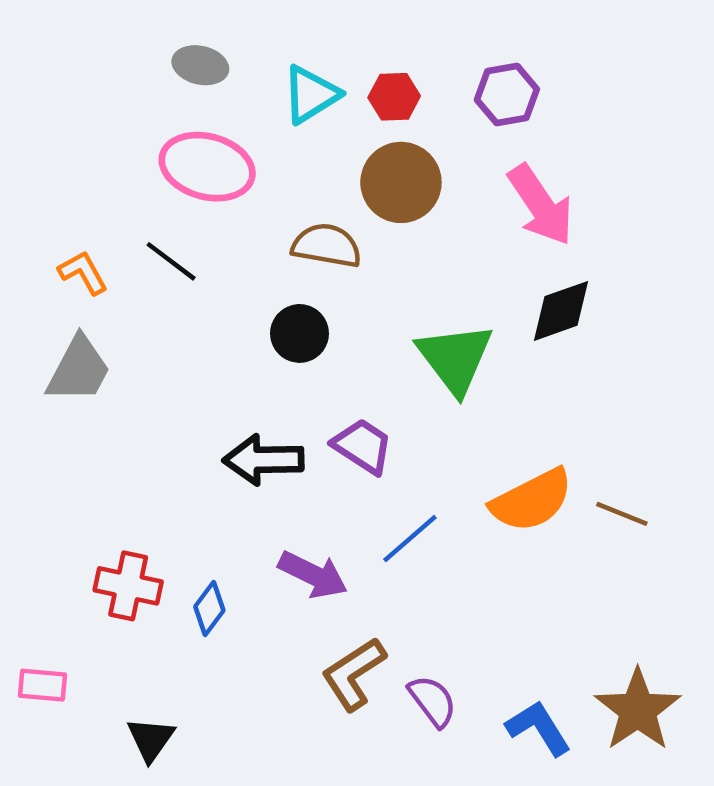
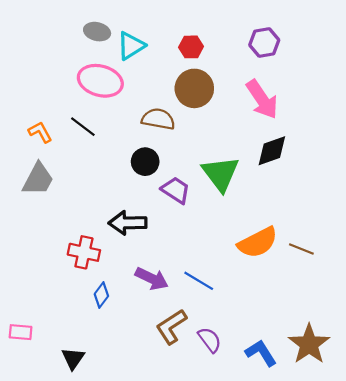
cyan triangle: (311, 95) -> (131, 46), moved
purple hexagon: (507, 95) -> (264, 43), moved
purple trapezoid: (363, 446) -> (176, 190), moved
blue line: (410, 539) -> (199, 281), moved, turned 72
red cross: (128, 586) -> (84, 252), moved

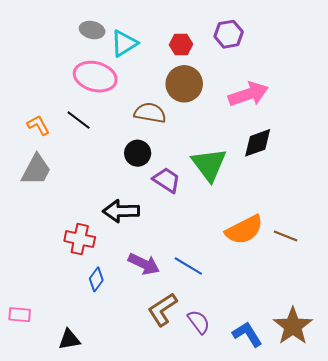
purple hexagon: (264, 43) -> (229, 34), moved
pink arrow: (262, 99) -> (248, 94), turned -75
black triangle: (73, 358) -> (69, 339), turned 45

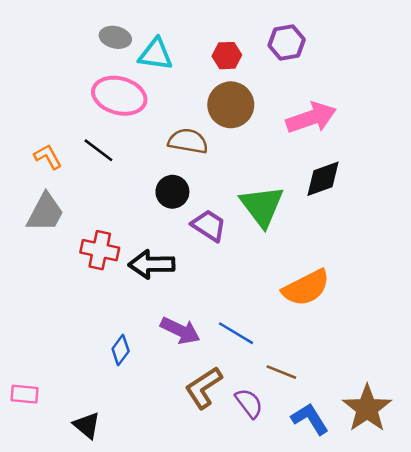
cyan triangle: (124, 43) -> (156, 54), turned 40
brown line: (286, 236) -> (281, 372), moved
red cross: (80, 239) -> (100, 250), moved
black triangle: (69, 339) -> (87, 425), turned 50

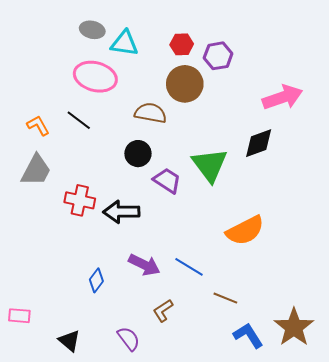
purple hexagon: (287, 43) -> (218, 56), moved
pink arrow: (311, 118) -> (283, 97), moved
brown L-shape: (204, 388) -> (163, 311), size x0.7
purple semicircle: (249, 403) -> (129, 339), moved

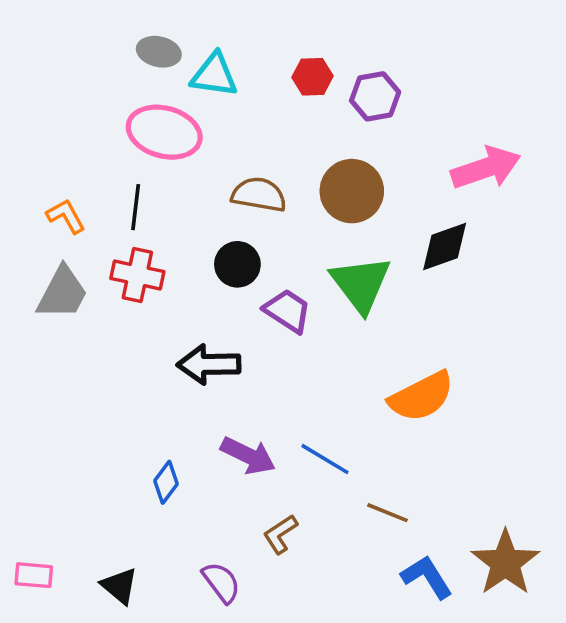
brown circle: (185, 84) -> (352, 191), moved
black line: (79, 120) -> (136, 207), turned 60
red cross: (80, 200) -> (137, 275), moved
pink rectangle: (19, 316) -> (34, 575), moved

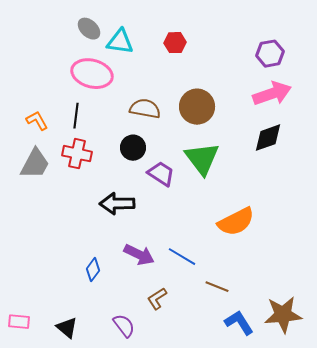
gray ellipse: (159, 52) -> (89, 29), turned 30
purple hexagon: (375, 96) -> (270, 54), moved
black diamond: (445, 246) -> (268, 138), moved
brown star: (505, 563) -> (283, 315), turned 30

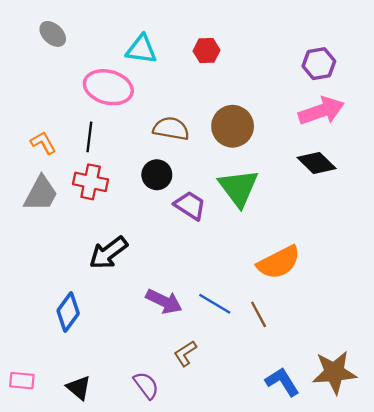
gray ellipse: (89, 29) -> (53, 34), moved
black diamond: (268, 138) -> (317, 163), turned 64
black arrow: (117, 204) -> (108, 253), moved, turned -36
blue diamond: (93, 270) -> (68, 312), moved, size x1.4
brown line: (217, 287) -> (259, 314), moved, turned 40

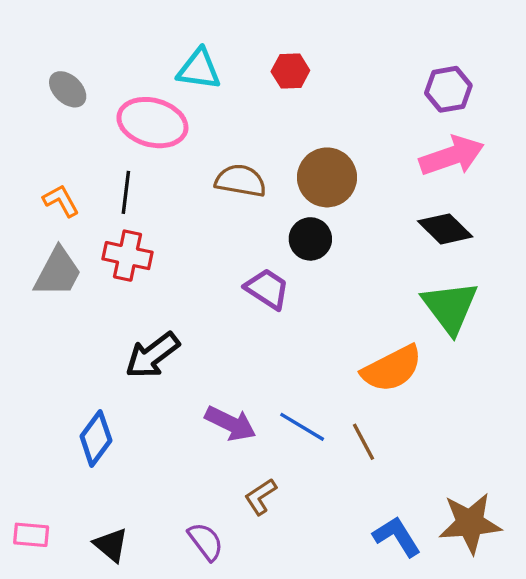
gray ellipse: (53, 34) -> (68, 89), moved
black circle: (157, 175) -> (310, 239), moved
green triangle: (238, 188) -> (450, 307), moved

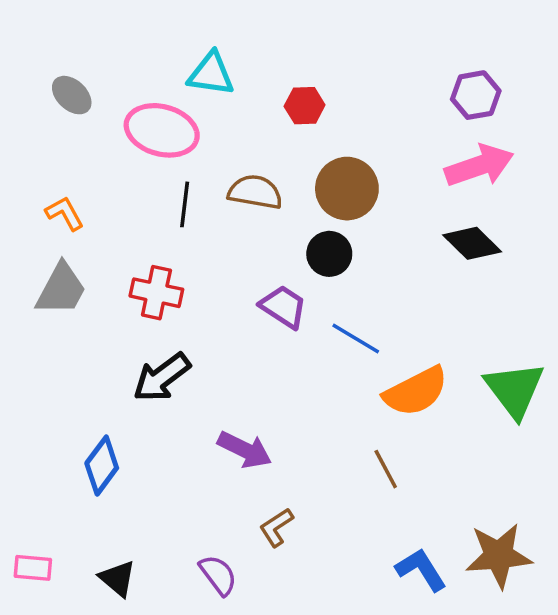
red hexagon: (290, 71) -> (305, 106), moved
black line: (126, 192) -> (185, 204), moved
red cross: (128, 256) -> (156, 293), moved
green triangle: (450, 307) -> (515, 390), moved
blue line: (302, 427) -> (356, 339), moved

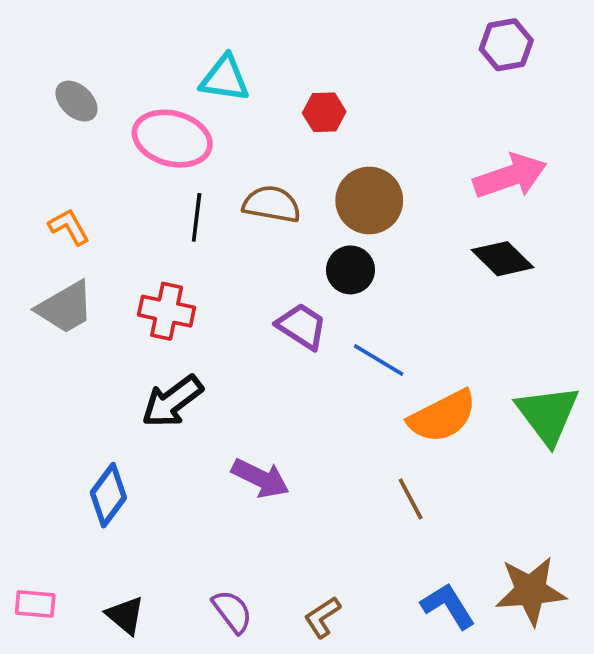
purple hexagon: (476, 95) -> (506, 45), moved
gray trapezoid: (61, 289) -> (65, 307), turned 32
brown L-shape: (276, 527) -> (322, 617), moved

